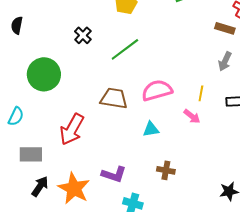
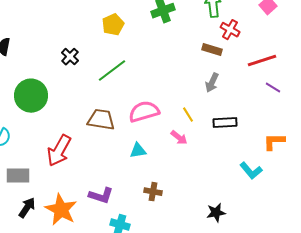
yellow line: (201, 93) -> (188, 115), turned -42

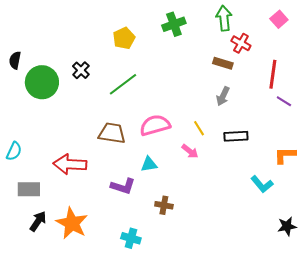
red line: (262, 61) -> (273, 74), turned -64
green circle: (31, 96) -> (42, 82), moved
red arrow: (59, 151) -> (70, 164), turned 64
purple L-shape: (101, 196) -> (123, 186), moved
black star: (216, 213) -> (287, 226), moved

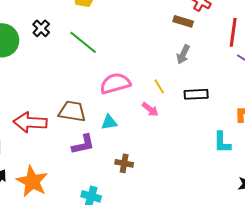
green line: (123, 84) -> (83, 42), turned 76
brown trapezoid: (112, 133) -> (72, 111), moved
cyan L-shape: (262, 184) -> (222, 142), turned 40
purple L-shape: (123, 186) -> (83, 144), turned -30

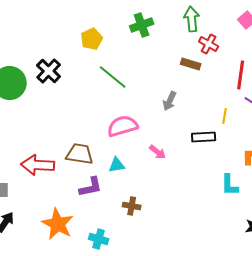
black cross: (41, 28) -> (49, 71), size x1.4
green line: (83, 42) -> (113, 77), moved
gray arrow: (183, 54) -> (170, 101), moved
yellow line: (159, 86) -> (225, 116), moved, turned 42
orange star: (32, 181) -> (58, 224), moved

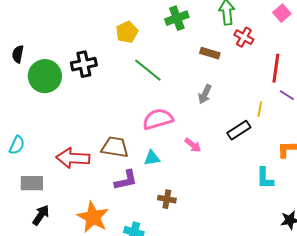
brown rectangle: (191, 64) -> (210, 53), moved
black cross: (49, 71) -> (84, 64), turned 35
black rectangle: (204, 137) -> (239, 130), turned -30

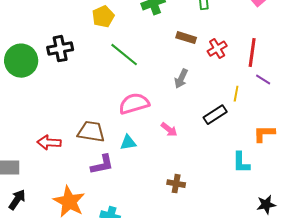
red cross: (244, 37) -> (217, 49), moved, turned 30
red arrow: (73, 158) -> (49, 143), size x0.7
brown cross: (167, 199) -> (176, 184), moved

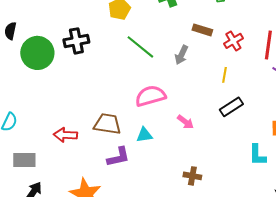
gray arrow: (181, 79) -> (181, 55), moved
yellow line: (236, 94) -> (224, 75), moved

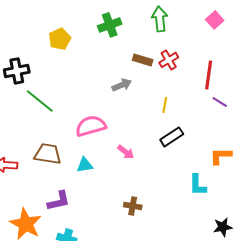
red cross: (233, 41) -> (169, 60), moved
green line: (140, 47) -> (40, 101), moved
gray arrow: (181, 55) -> (122, 85), turned -138
purple L-shape: (118, 157) -> (59, 201), moved

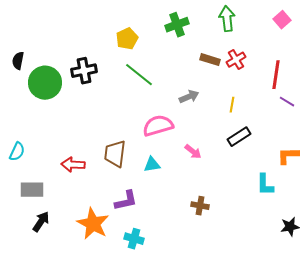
gray arrow: (122, 85) -> (189, 97), moved
green line: (40, 101) -> (139, 75), moved
brown trapezoid: (48, 154) -> (115, 154), turned -92

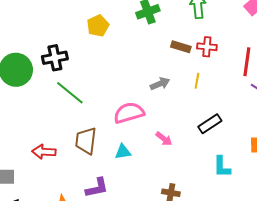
red cross: (236, 60) -> (207, 47), turned 36
green line: (139, 75) -> (70, 93), moved
yellow line: (232, 105) -> (197, 81), moved
cyan L-shape: (265, 185) -> (222, 167), moved

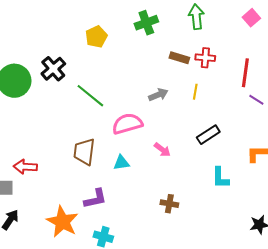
black cross: (55, 58) -> (53, 69), turned -30
green line: (70, 93) -> (90, 96), moved
red arrow: (44, 152) -> (25, 167), moved

